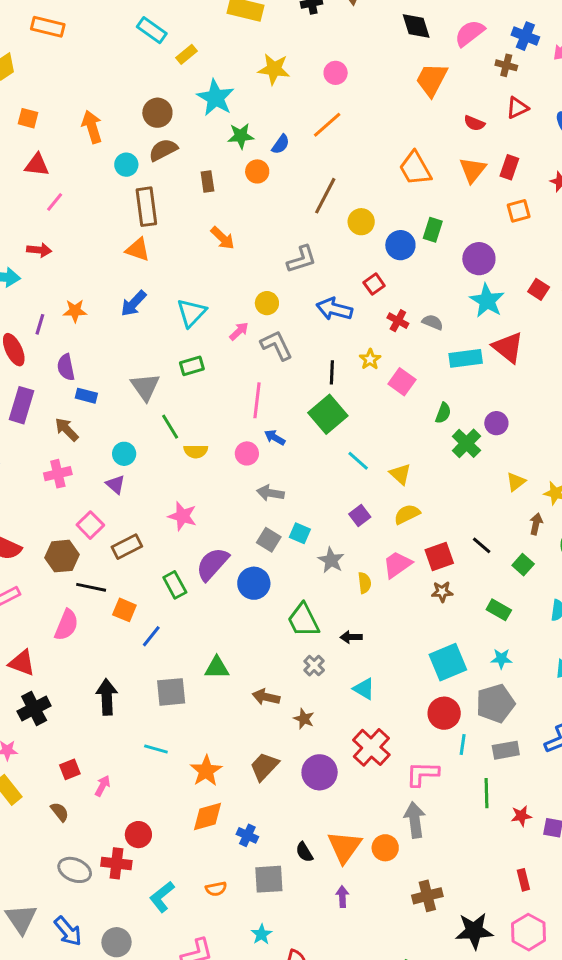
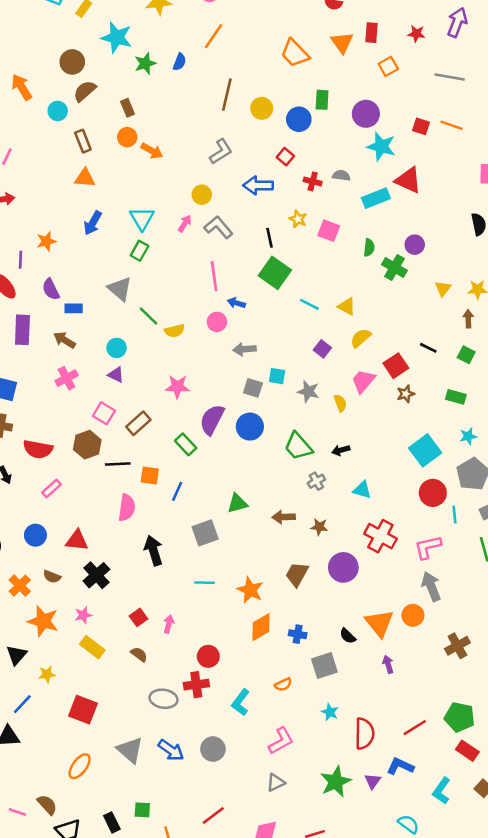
orange circle: (257, 171) -> (127, 137), moved
brown rectangle: (146, 207) -> (83, 141), size x0.7
green rectangle: (192, 366) -> (139, 251), moved, turned -30
pink semicircle: (66, 625) -> (127, 508), moved
gray cross: (314, 666) -> (316, 481), turned 30

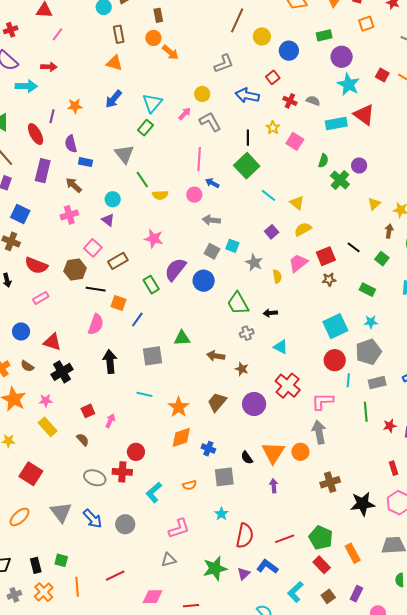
green rectangle: (322, 100) -> (324, 35), moved, turned 63

